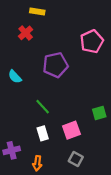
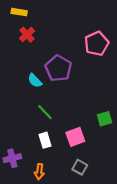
yellow rectangle: (37, 12) -> (19, 12), moved
purple pentagon: (55, 65) -> (58, 68), turned -30
cyan semicircle: (15, 77) -> (35, 81), moved

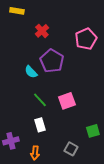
red cross: (27, 35) -> (42, 31), moved
green square: (105, 119) -> (93, 131), moved
pink square: (75, 137) -> (67, 101), moved

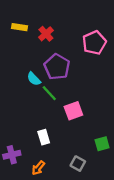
yellow rectangle: (17, 11) -> (20, 27), moved
green line: (40, 100) -> (49, 93), moved
orange arrow: (35, 153) -> (38, 168), turned 32

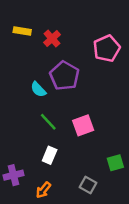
green line: (49, 93) -> (48, 122), moved
white rectangle: (44, 137) -> (50, 155), turned 40

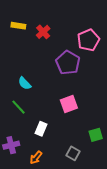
purple pentagon: (64, 76) -> (68, 63), moved
cyan semicircle: (38, 89) -> (25, 83), moved
green line: (48, 122) -> (18, 107), moved

